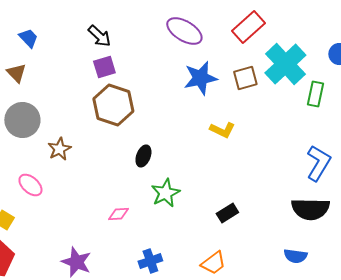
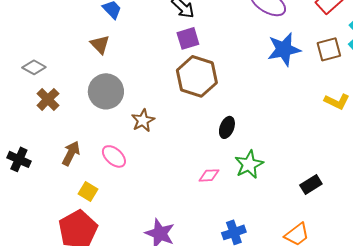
yellow L-shape: (222, 130) -> (337, 101), moved
pink diamond: (118, 214) -> (209, 175), moved

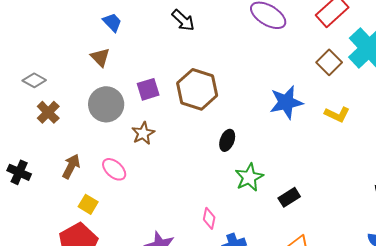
purple square: (188, 38) -> (148, 89), moved
blue star: (284, 49) -> (286, 102), moved
brown square: (329, 49) -> (329, 62), turned -30
pink diamond: (209, 175) -> (209, 218), moved, turned -75
black rectangle: (311, 184) -> (289, 197), moved

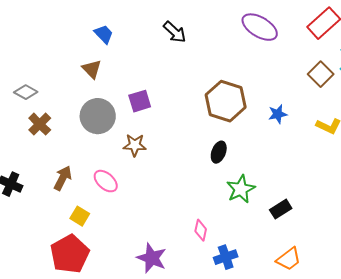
brown hexagon: (197, 89) -> (226, 101), moved
blue star: (286, 102) -> (278, 114), size x0.6
brown star: (143, 133) -> (135, 145), turned 30

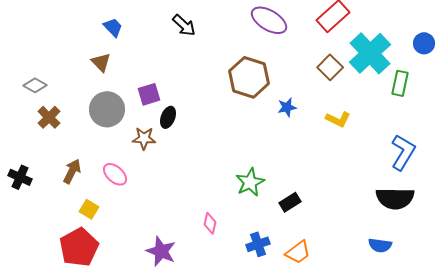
brown hexagon: (226, 101) -> (249, 77), moved
black ellipse: (219, 152) -> (168, 117), moved
blue cross: (226, 257) -> (258, 244), moved

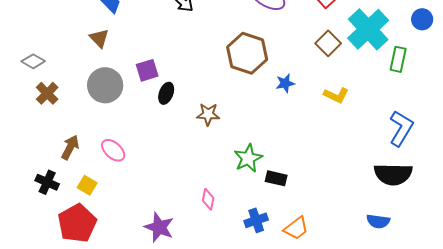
brown star: (144, 138) -> (208, 114), moved
black cross: (20, 177) -> (47, 182), moved
black rectangle: (290, 202) -> (276, 178), moved, turned 45

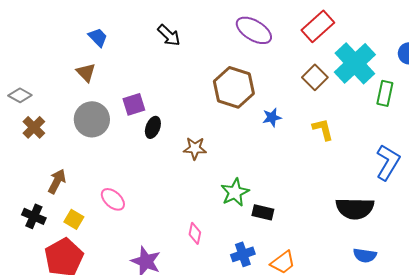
yellow L-shape: (336, 95) -> (323, 129), turned -130
pink ellipse: (113, 150) -> (113, 199), moved
black semicircle: (393, 174) -> (355, 208), moved

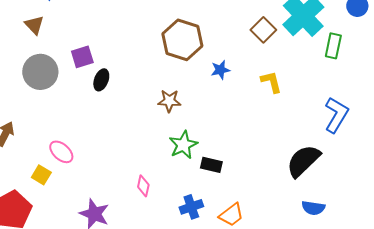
brown star: (195, 148) -> (169, 101), moved
black semicircle: (355, 208) -> (303, 161), turned 135
yellow square: (74, 219) -> (41, 175), moved

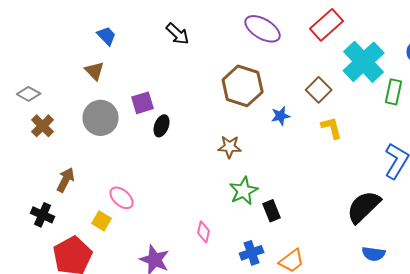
brown square: (263, 30) -> (319, 90), moved
black rectangle: (211, 165) -> (272, 211), turned 55

